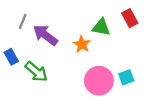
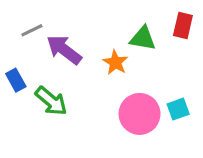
red rectangle: (130, 18) -> (183, 25), turned 42
gray line: (23, 21) -> (32, 30), turned 42

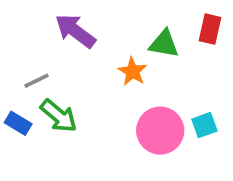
gray line: (32, 30) -> (37, 81), moved
purple arrow: (64, 50) -> (75, 31), moved
blue rectangle: (16, 80) -> (18, 123), moved, turned -30

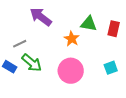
red rectangle: (210, 29) -> (114, 29), moved
pink circle: (160, 131) -> (71, 71), moved

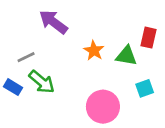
green triangle: (89, 24) -> (126, 56), moved
pink circle: (71, 71) -> (103, 107), moved

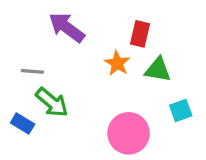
red rectangle: (149, 38) -> (140, 34), moved
gray line: (26, 57) -> (32, 71), turned 30
blue rectangle: (13, 87) -> (23, 124), moved

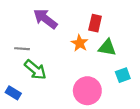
blue rectangle: (23, 124) -> (13, 93), moved

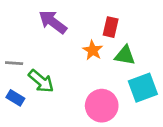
gray line: (22, 49) -> (14, 63), moved
cyan square: (123, 75) -> (143, 88), size x1.6
blue rectangle: (13, 93) -> (15, 98), moved

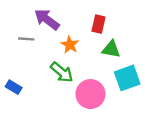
orange star: (93, 50) -> (70, 45), moved
gray line: (14, 63) -> (26, 39), moved
green arrow: (41, 81) -> (62, 72), moved

